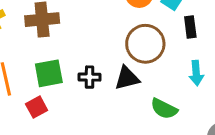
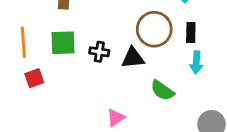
black rectangle: (190, 27) -> (191, 33), moved
red square: (37, 107) -> (34, 78), moved

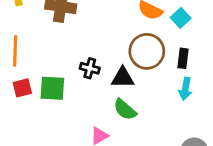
green square: (63, 43) -> (52, 88), moved
green semicircle: (162, 90) -> (125, 110), moved

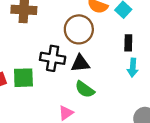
brown circle: (147, 51) -> (79, 29), moved
black cross: (90, 68) -> (53, 58), size x1.5

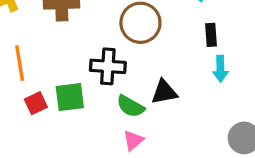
black triangle: (80, 63) -> (164, 92), moved
green semicircle: (85, 89) -> (130, 106), moved

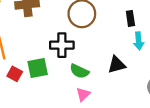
black triangle: (164, 92) -> (117, 65), moved
red square: (36, 103) -> (15, 74), turned -32

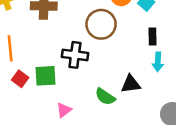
green semicircle: (79, 71) -> (105, 97), moved
pink triangle: (83, 94) -> (64, 110), moved

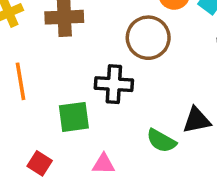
red square: (20, 79) -> (40, 163), moved
pink triangle: (64, 110) -> (104, 164), turned 42

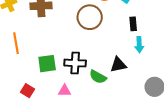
black cross: (114, 84) -> (75, 63), moved

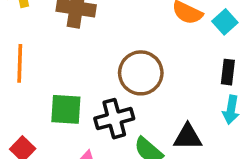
brown circle: (90, 17) -> (141, 73), moved
black cross: (75, 63) -> (114, 119), turned -30

